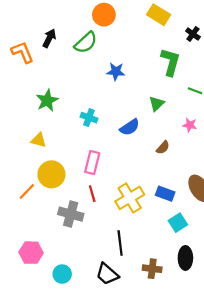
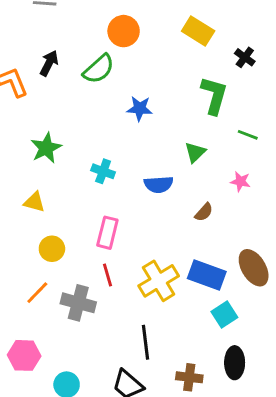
blue semicircle: (130, 127) -> (159, 184), turned 30
yellow circle: (51, 174) -> (52, 249), size x0.7
orange line: (27, 192) -> (37, 293), moved
blue rectangle: (165, 194) -> (207, 275), size x1.4

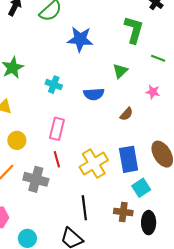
blue star: (140, 108) -> (80, 39), size x1.4
blue rectangle: (207, 275) -> (129, 159), turned 60
brown cross: (189, 377) -> (123, 212), moved

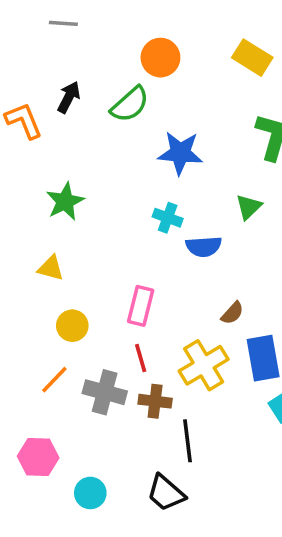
cyan cross: (54, 85) -> (168, 218), moved
brown semicircle: (126, 114) -> (232, 313), moved
brown cross: (123, 212) -> (155, 401), moved

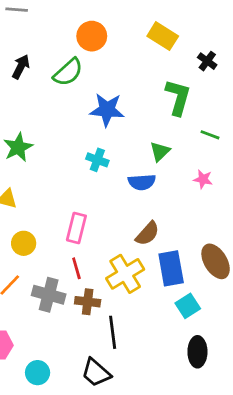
blue semicircle: (204, 246) -> (142, 182), moved
brown semicircle: (232, 313) -> (147, 234), size x1.4

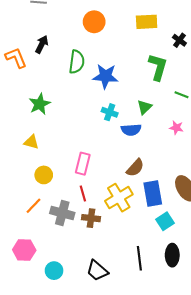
yellow rectangle: (163, 36) -> (147, 22), turned -35
green semicircle: (68, 72) -> (77, 62), moved, turned -40
cyan cross: (97, 160) -> (110, 112), moved
black line: (113, 332) -> (139, 258), moved

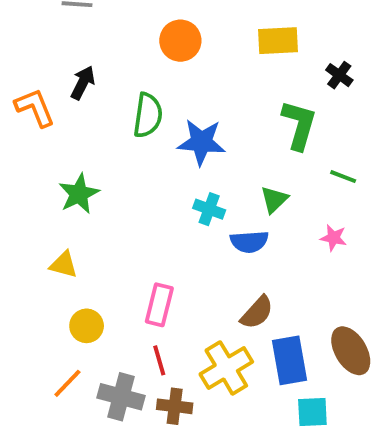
cyan square: (165, 221) -> (312, 412), turned 30

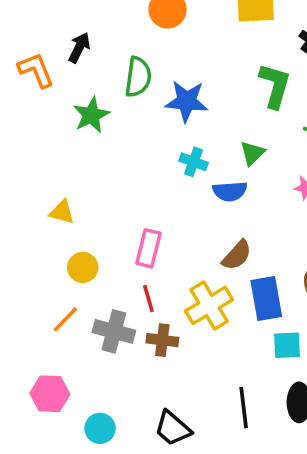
green star: (79, 194) -> (91, 115), moved

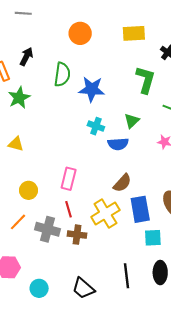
green star: (91, 115) -> (19, 98), moved
yellow triangle: (62, 212) -> (16, 144), moved

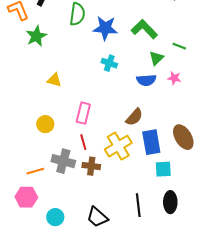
green L-shape: (145, 80) -> (144, 29), moved, turned -60
green triangle: (132, 121) -> (156, 58), moved
yellow triangle: (16, 144) -> (54, 80), moved
blue semicircle: (118, 144) -> (146, 80), moved
orange line: (18, 222) -> (35, 171), moved, turned 30

